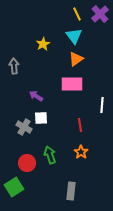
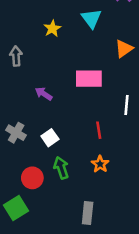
orange triangle: (76, 59) -> (124, 49), moved
white square: (41, 118) -> (50, 138), moved, turned -32
gray cross: (24, 127) -> (16, 133), moved

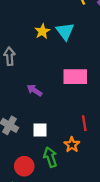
cyan triangle: (91, 18) -> (65, 31), moved
white square: (50, 138) -> (40, 130), turned 35
orange star: (100, 164) -> (72, 145), moved

